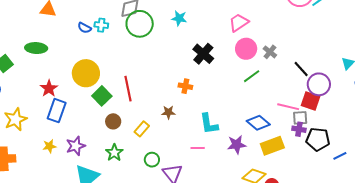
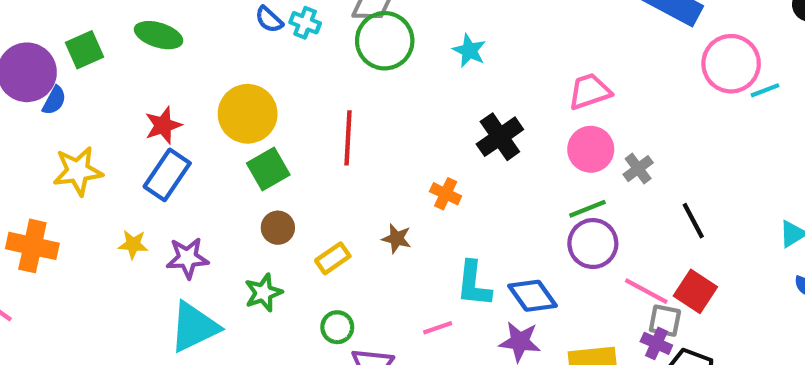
purple circle: (319, 84) -> (593, 244), moved
red line: (128, 89) -> (348, 138), moved
blue diamond: (258, 123) -> (533, 296), moved
pink line: (198, 148) -> (438, 328), turned -32

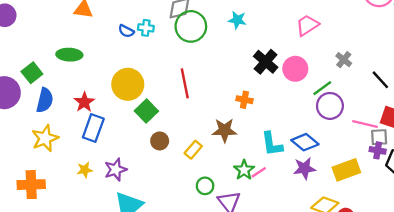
blue semicircle: (54, 100) -> (45, 100), moved, size x1.5
pink circle: (591, 149) -> (295, 69), moved
brown star: (397, 238) -> (224, 130), size x1.5
green star: (263, 293) -> (244, 170), moved

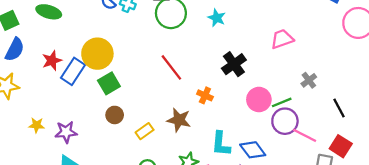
pink circle: (295, 69) -> (259, 100), moved
red line: (185, 83) -> (171, 67), moved, turned -40
pink line: (365, 124) -> (305, 135), moved
blue rectangle: (93, 128) -> (73, 71), moved

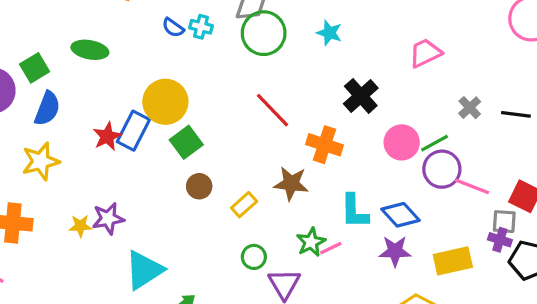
red star: (52, 61) -> (107, 136), moved
orange cross: (205, 95) -> (324, 145), size x1.5
black line: (339, 108) -> (516, 114), moved, turned -48
yellow star: (37, 125) -> (80, 226), moved
purple star: (66, 132) -> (108, 219), moved

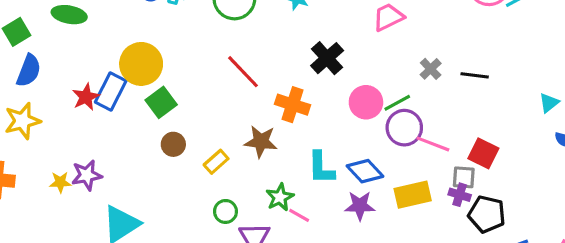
pink line: (331, 248) -> (299, 215), moved, turned 55
yellow rectangle: (453, 261) -> (413, 195), moved

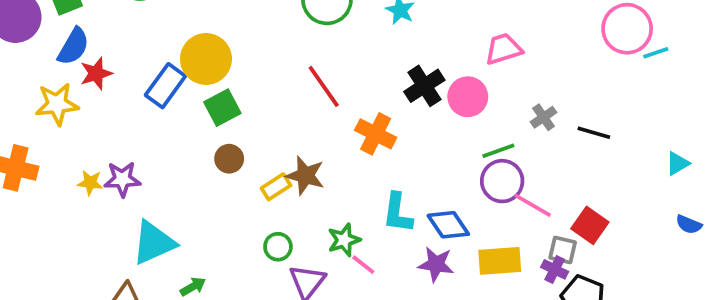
red star: (86, 97) -> (96, 73), moved
pink circle: (366, 102) -> (468, 97), moved
cyan triangle: (549, 103) -> (678, 163), moved
brown star: (261, 142) -> (305, 176), moved

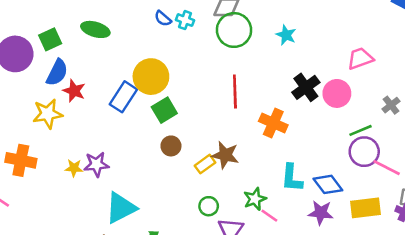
red star: (96, 73) -> (74, 91), turned -30
red line: (324, 86) -> (235, 92), turned 36

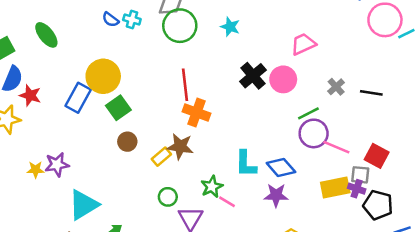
green ellipse: (95, 29) -> (46, 35), turned 40
orange cross: (273, 123) -> (196, 112), moved
yellow rectangle: (365, 208) -> (335, 187), moved

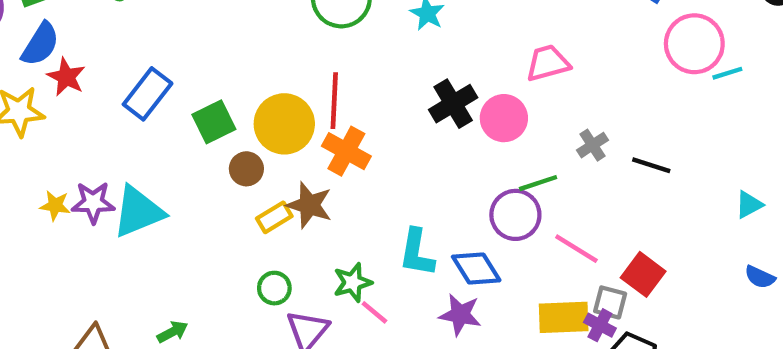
yellow circle: (103, 76) -> (284, 124), moved
purple circle: (314, 133) -> (515, 215), moved
brown circle: (127, 142) -> (246, 169), moved
cyan triangle: (83, 205) -> (138, 212), moved

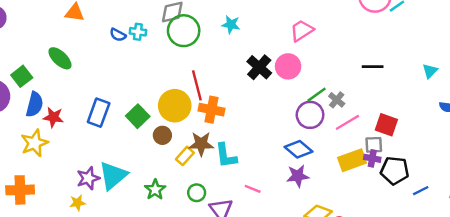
gray cross: (592, 145) -> (337, 100), moved
yellow star: (55, 205) -> (78, 203), moved
pink line: (576, 249) -> (347, 122), turned -45
cyan L-shape: (417, 253) -> (226, 156), moved
green star: (353, 282) -> (155, 190), moved

